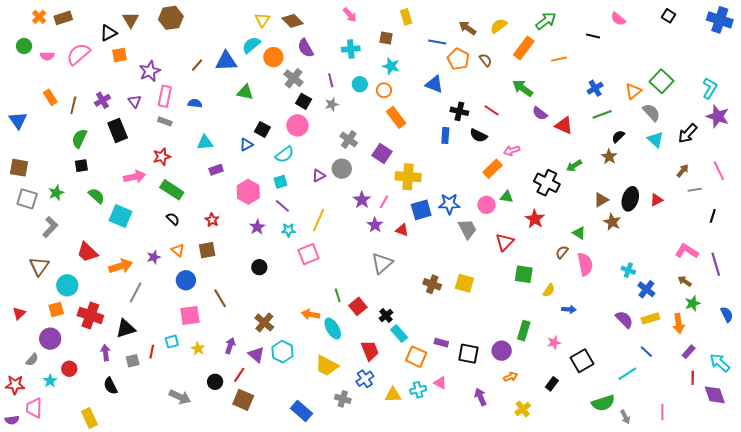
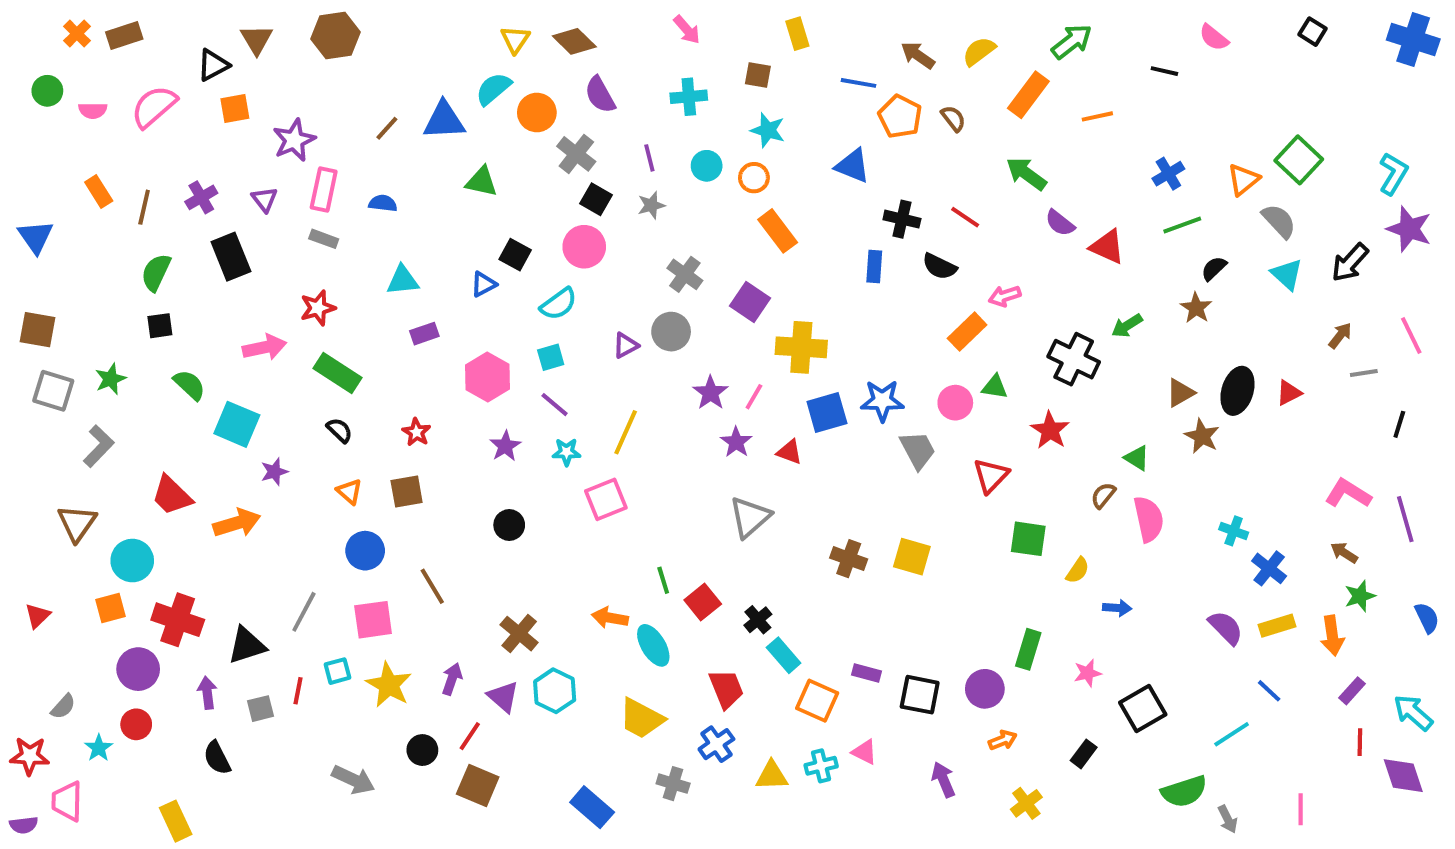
purple star: (154, 257) -> (274, 472), moved
gray line: (136, 292) -> (304, 612), moved
purple circle: (50, 339) -> (138, 669), moved
yellow star: (198, 349) -> (389, 685), size x1.6

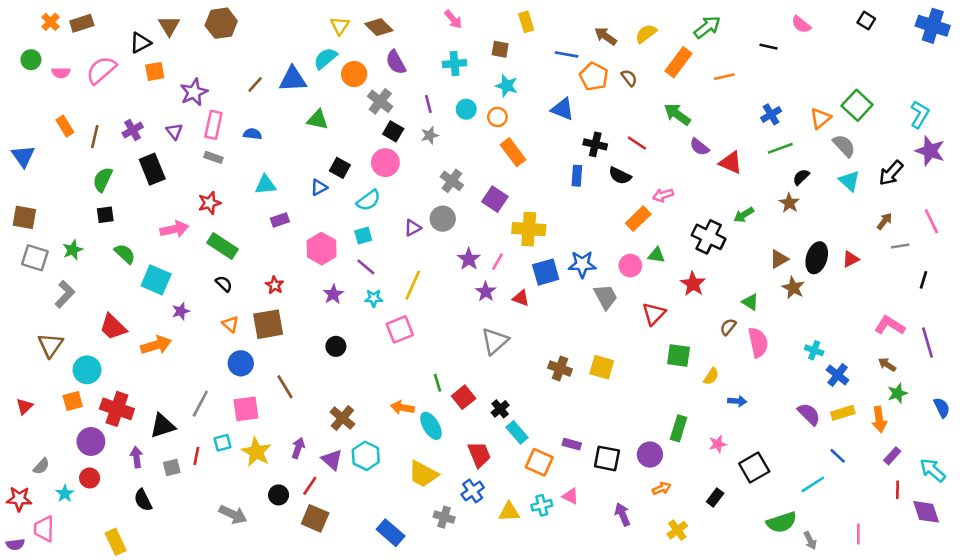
brown square: (407, 491) -> (268, 324), size x1.4

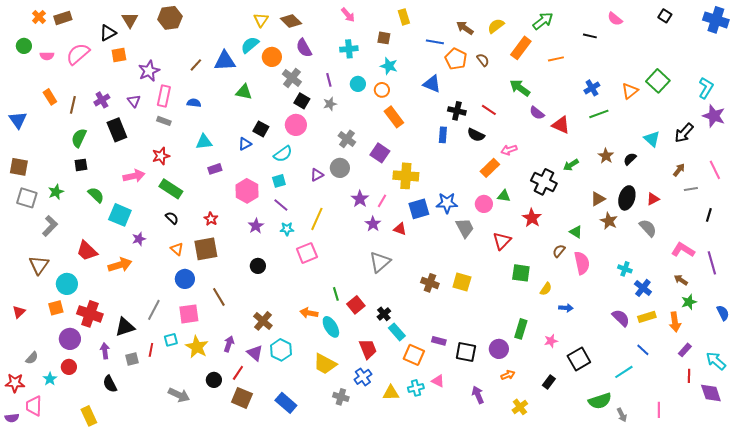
gray semicircle: (844, 146) -> (648, 228), moved
black semicircle: (801, 177) -> (630, 159), moved
blue rectangle: (391, 533) -> (286, 403), moved

